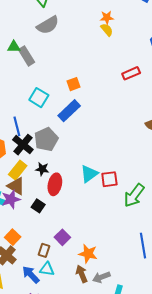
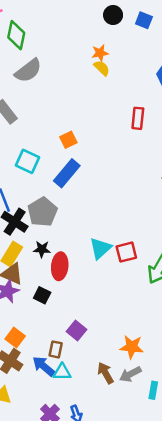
red rectangle: (131, 73) -> (138, 118), turned -54
orange star: (88, 254) -> (132, 347), moved
blue arrow: (31, 275) -> (44, 366), moved

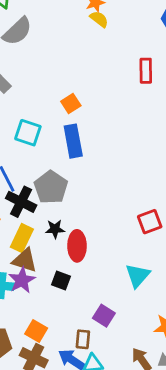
blue rectangle: (67, 173) -> (73, 141), turned -44
cyan triangle: (100, 248) -> (138, 276), moved

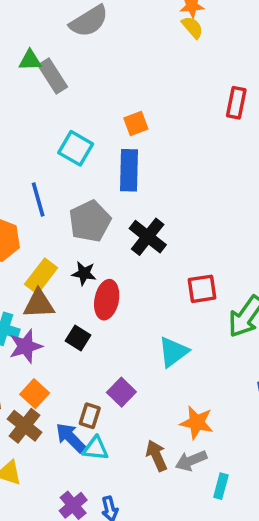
black cross: (21, 202) -> (148, 237), moved
brown triangle: (25, 260) -> (39, 304), turned -32
purple star: (22, 280) -> (26, 346), moved

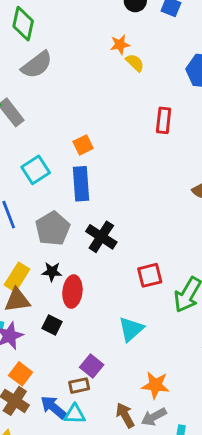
yellow semicircle: (192, 27) -> (135, 63), moved
cyan square: (76, 148) -> (36, 170), turned 32
brown rectangle: (90, 416) -> (79, 386), moved, turned 66

